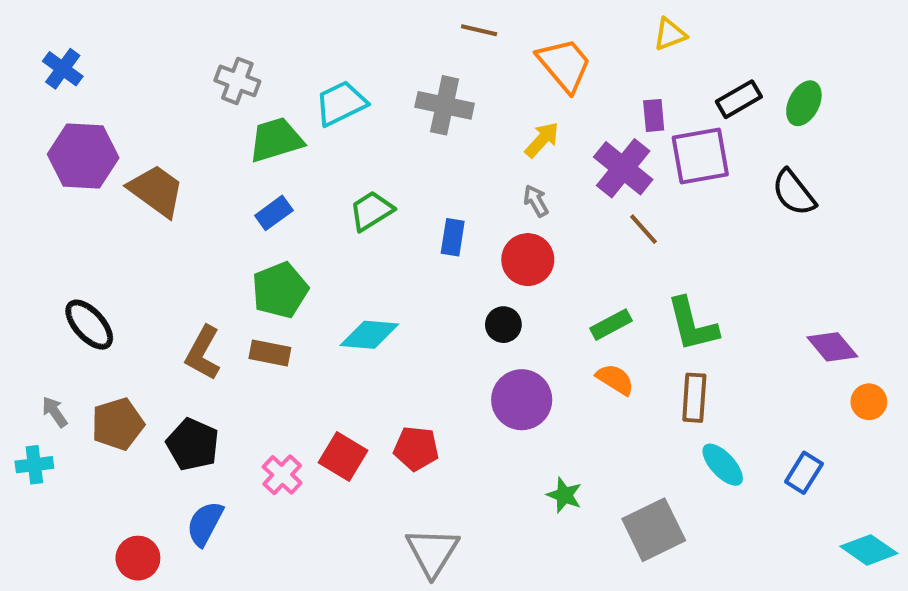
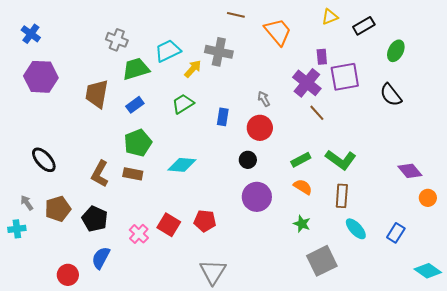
black rectangle: (739, 99) -> (364, 26), moved
yellow arrow: (542, 140) -> (193, 69), moved
brown trapezoid: (156, 191) -> (97, 94), moved, turned -116
green L-shape: (692, 325) -> (341, 160), turned -40
green star: (564, 495) -> (302, 224), moved

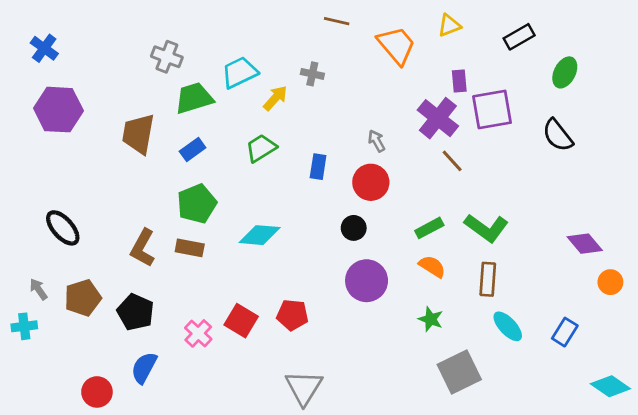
yellow triangle: (330, 17) -> (449, 25), moved
gray cross: (219, 52) -> (312, 74), size x0.6

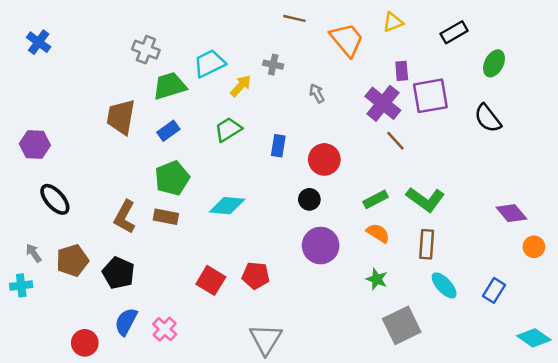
purple hexagon: (58, 110) -> (35, 144), moved, size x0.7
gray arrow: (377, 141) -> (317, 93), moved
pink cross: (198, 333) -> (165, 329), moved

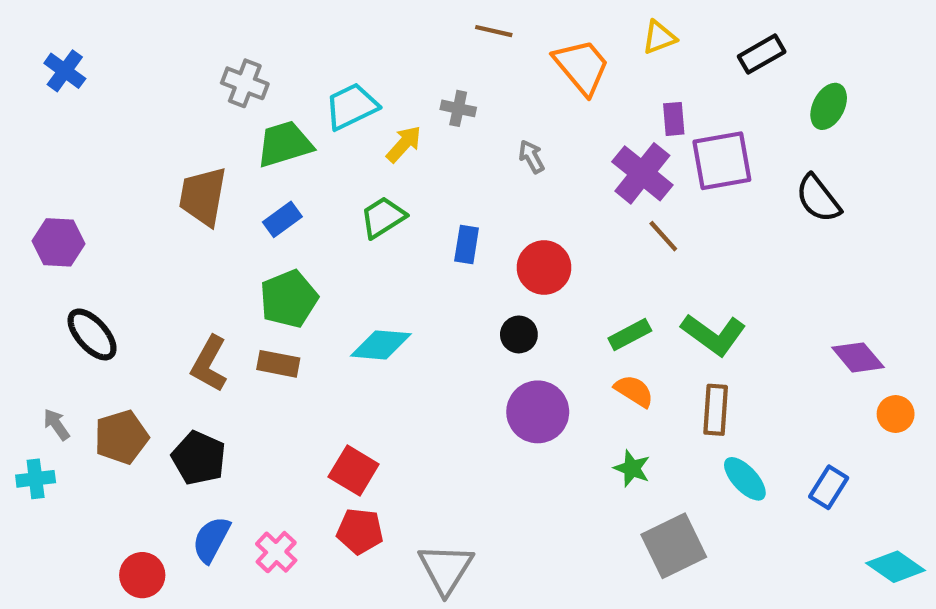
red pentagon: (256, 275) -> (360, 531), moved

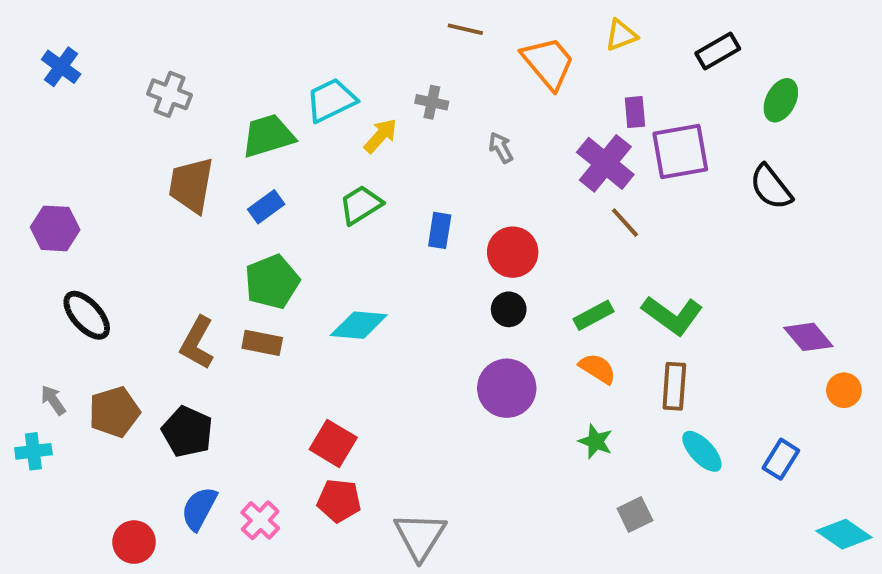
gray cross: (245, 83) -> (170, 94), moved
black circle: (519, 334) -> (509, 309), moved
gray square: (674, 546) -> (635, 514), size x0.6

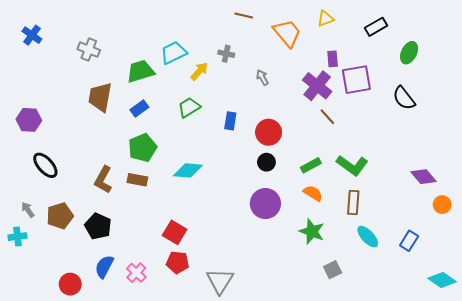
green star: (595, 441) -> (312, 231), size x1.4

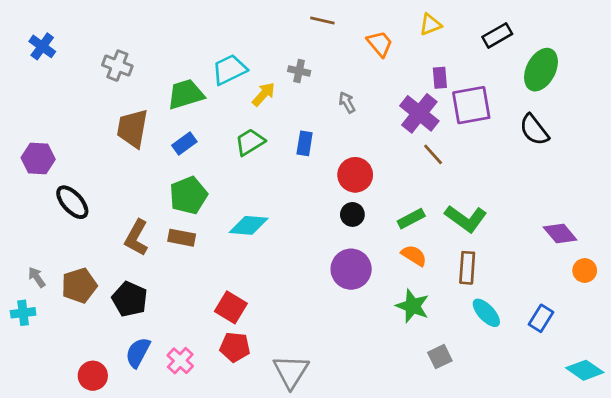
orange trapezoid: (287, 33) -> (380, 44), size x0.7
green ellipse: (409, 53) -> (541, 70), size x1.4
blue rectangle: (230, 121) -> (305, 143), moved
black ellipse: (45, 165) -> (72, 202), moved

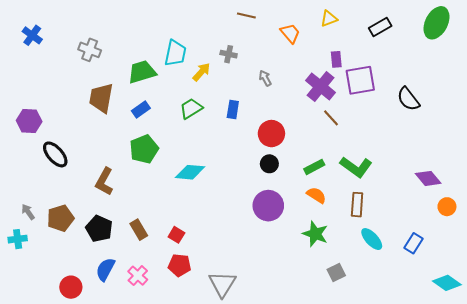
cyan trapezoid: (229, 70) -> (175, 53), turned 128
green ellipse: (541, 70) -> (436, 23), moved
brown rectangle: (182, 238) -> (139, 230), moved, turned 48
red square: (231, 307) -> (176, 235), size x0.7

